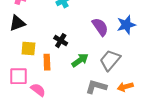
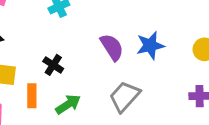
green arrow: (80, 60) -> (68, 104), moved

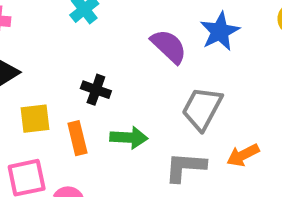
green arrow: (68, 104) -> (129, 138), turned 50

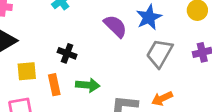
gray trapezoid: (202, 109) -> (159, 53), moved

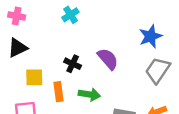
purple semicircle: (115, 26) -> (108, 59), moved

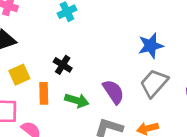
purple semicircle: (108, 59) -> (113, 92), moved
yellow square: (34, 77) -> (19, 75), turned -30

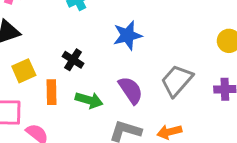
blue star: (151, 46) -> (128, 35), moved

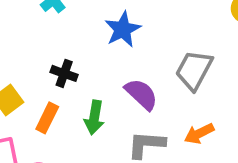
orange rectangle: (52, 92) -> (47, 118), turned 40
green arrow: (89, 100) -> (94, 117), turned 96

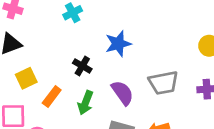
gray trapezoid: (194, 70) -> (163, 83), turned -140
black cross: (64, 73) -> (82, 66), moved

